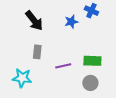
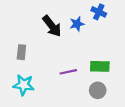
black arrow: (34, 21) -> (52, 26), moved
gray rectangle: (37, 52) -> (21, 52), moved

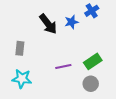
blue cross: (99, 12) -> (92, 11), turned 32
green rectangle: (100, 66) -> (93, 61), turned -36

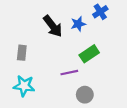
green rectangle: (93, 61) -> (89, 54), moved
gray circle: (91, 84) -> (85, 95), moved

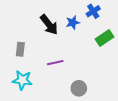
green rectangle: (89, 54) -> (105, 38), moved
purple line: (69, 73) -> (55, 63), moved

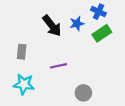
blue cross: (93, 11) -> (99, 12), turned -32
green rectangle: (105, 38) -> (102, 33), moved

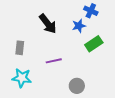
blue star: (77, 24) -> (79, 26), moved
green rectangle: (102, 33) -> (94, 44), moved

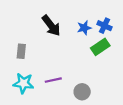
blue cross: (91, 11) -> (104, 26), moved
purple line: (54, 61) -> (53, 80), moved

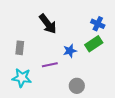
blue star: (84, 28) -> (70, 51), moved
purple line: (53, 80) -> (50, 65), moved

